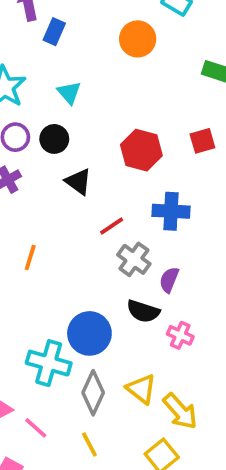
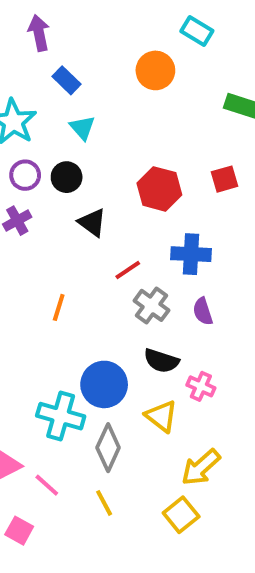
blue rectangle: (54, 32) -> (67, 80), moved, turned -70
orange line: (30, 258) -> (59, 307), moved
purple semicircle: (169, 280) -> (203, 311), moved, turned -40
yellow triangle: (141, 389) -> (161, 416), moved
yellow arrow: (180, 411) -> (201, 467), turned 90

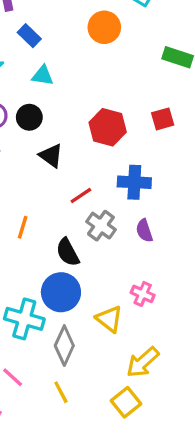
cyan triangle: (82, 128) -> (43, 76), turned -40
black semicircle: (161, 361) -> (68, 252), moved, turned 44

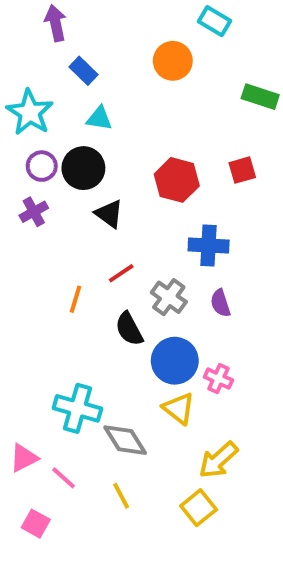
black circle: (29, 117) -> (83, 168), size x1.4
red line: (81, 196) -> (121, 273), moved
blue circle: (61, 292) -> (175, 361), moved
gray diamond: (64, 346) -> (125, 440), turned -57

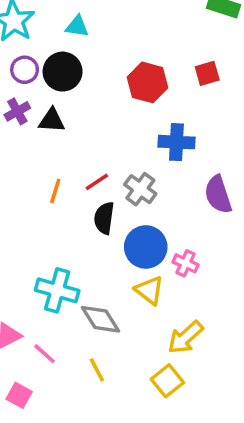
black triangle: (109, 214) -> (52, 120), moved, turned -32
red line: (121, 273) -> (97, 182), moved
purple semicircle: (220, 303) -> (218, 195), moved, size x1.5
black semicircle: (129, 329) -> (104, 218), turned 36

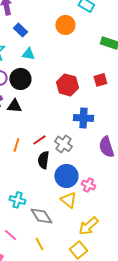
cyan cross: (57, 290) -> (17, 200), size x0.7

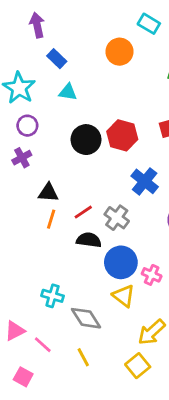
black circle: (20, 79) -> (86, 140), moved
black triangle: (14, 106) -> (48, 193), moved
blue cross: (83, 118) -> (145, 181), turned 36
black semicircle: (43, 160) -> (89, 240), turned 90

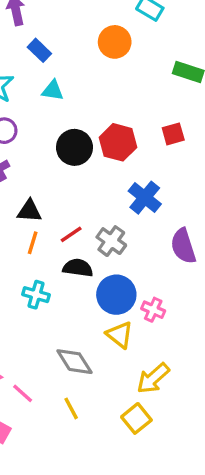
cyan cross: (53, 296) -> (36, 295), moved

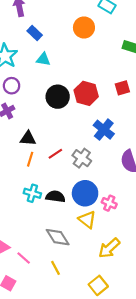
black semicircle: (78, 268) -> (55, 197), moved
yellow square: (136, 418) -> (98, 285), moved

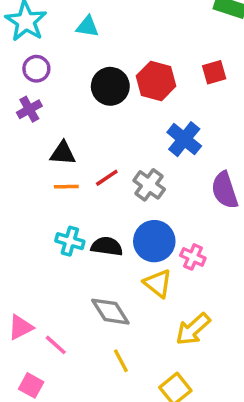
orange line: (30, 159) -> (66, 187), turned 72
yellow line: (55, 268) -> (121, 361), moved

